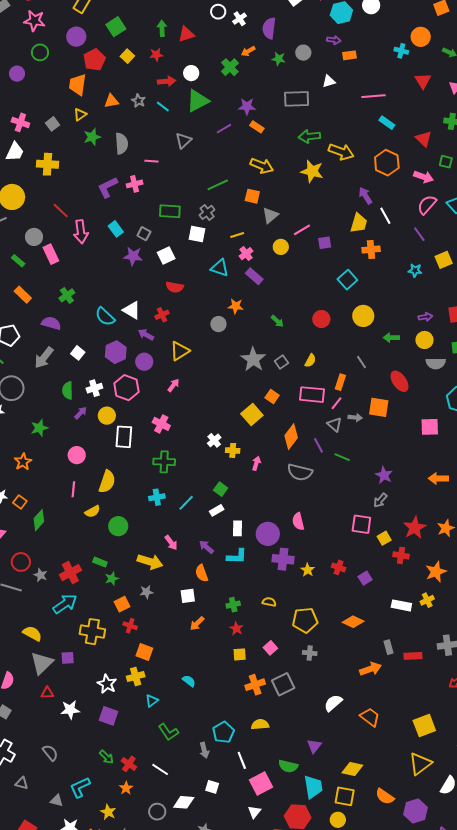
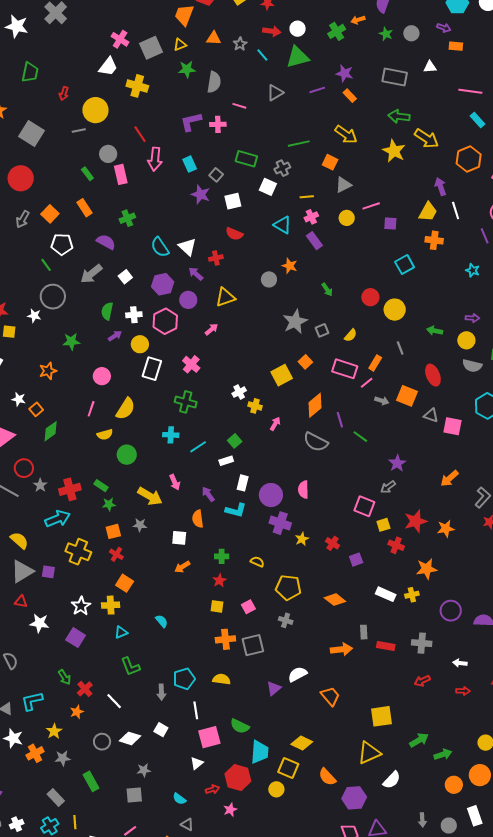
gray square: (52, 124) -> (151, 48), size x1.6
yellow circle: (363, 316) -> (395, 310), moved
gray triangle: (335, 424) -> (431, 415), moved, turned -35
orange arrow: (438, 478) -> (449, 478), turned -54
purple triangle: (314, 746) -> (274, 688), moved

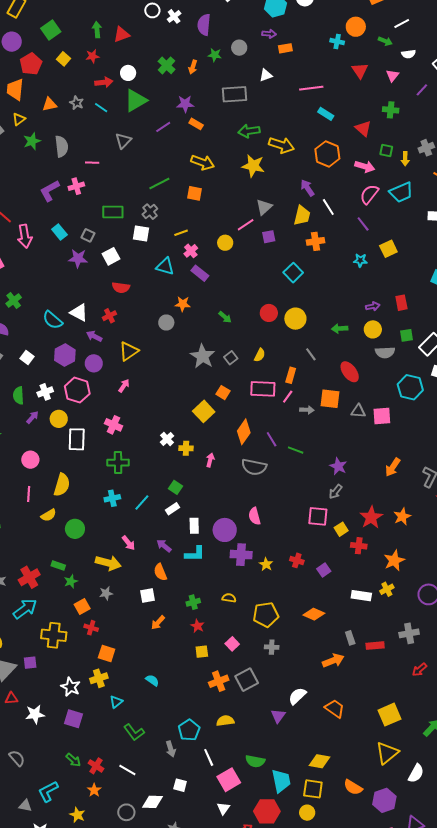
orange arrow: (358, 20) -> (193, 67), moved, turned -40
gray triangle: (343, 185) -> (264, 207), moved

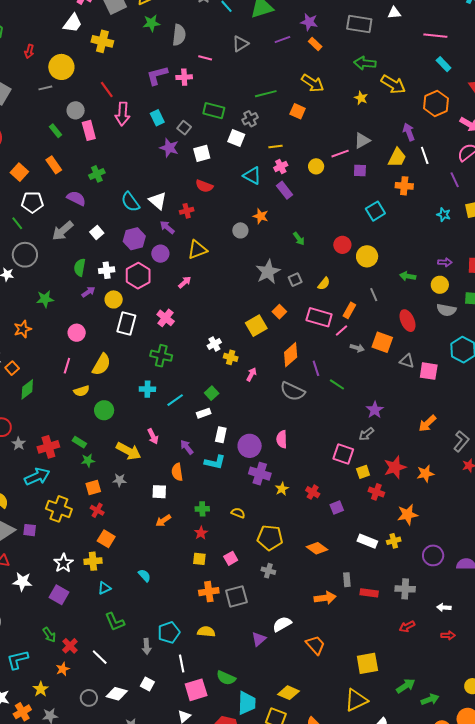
yellow star: (253, 166) -> (361, 98), size x0.6

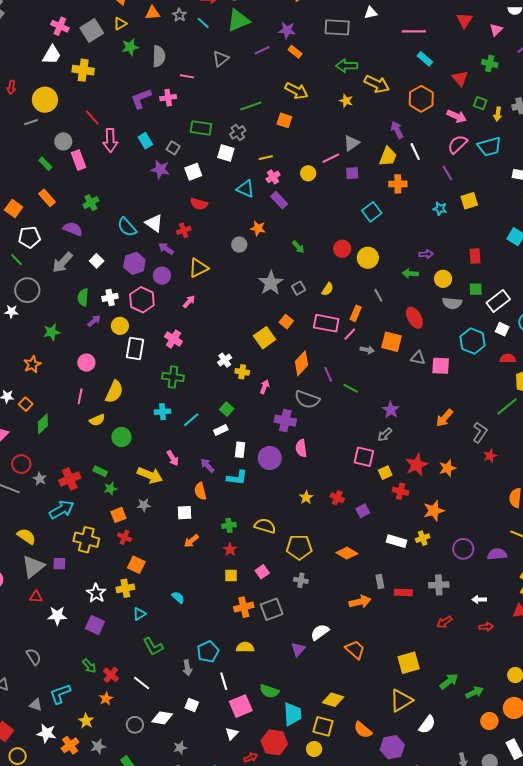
purple arrow: (445, 262) -> (426, 254), moved
purple cross: (260, 474) -> (285, 421), moved
yellow semicircle: (238, 513) -> (265, 526), size x1.5

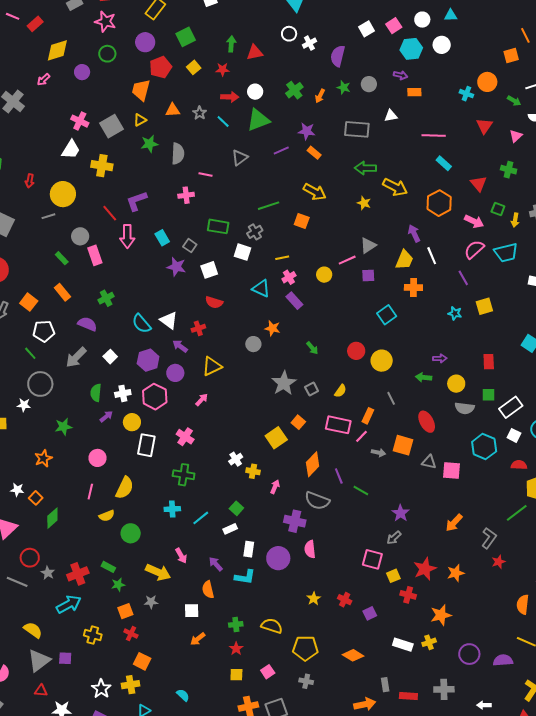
purple L-shape: (141, 99) -> (137, 201), moved
yellow cross: (86, 540) -> (93, 635), size x0.7

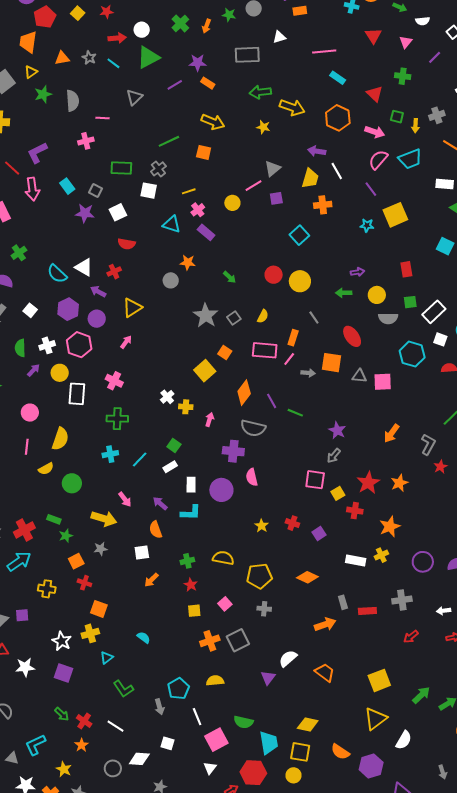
purple arrow: (414, 233) -> (317, 151), turned -48
yellow square: (484, 306) -> (395, 215), size x1.4

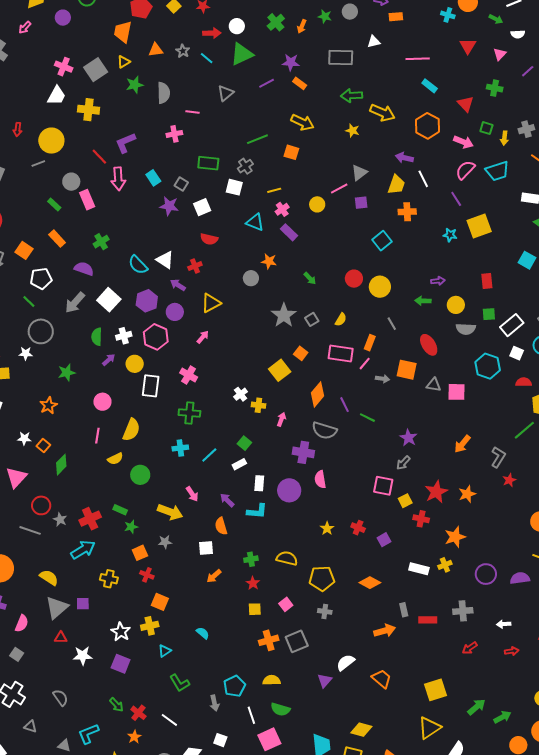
white square: (30, 310) -> (109, 300), size x1.6
green semicircle: (243, 722) -> (280, 709), moved

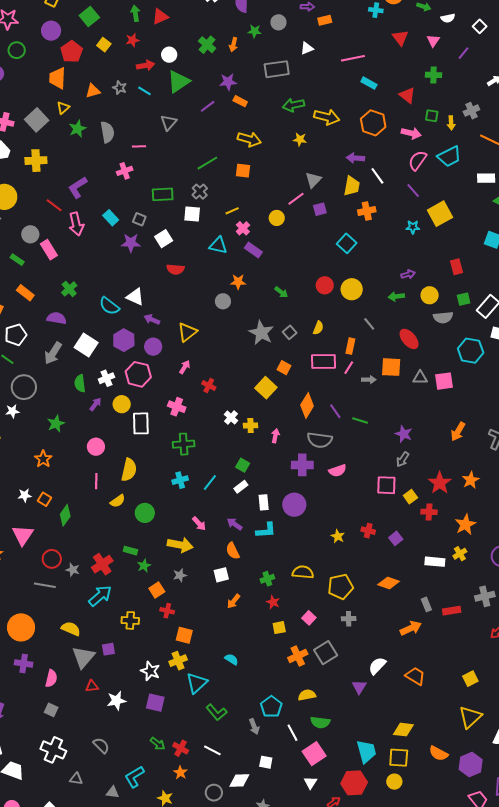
red cross: (195, 266) -> (209, 385), moved, turned -32
pink semicircle: (320, 479) -> (338, 471), moved, turned -90
cyan triangle: (165, 651) -> (197, 683), size x1.6
yellow square: (435, 690) -> (470, 679), size x0.7

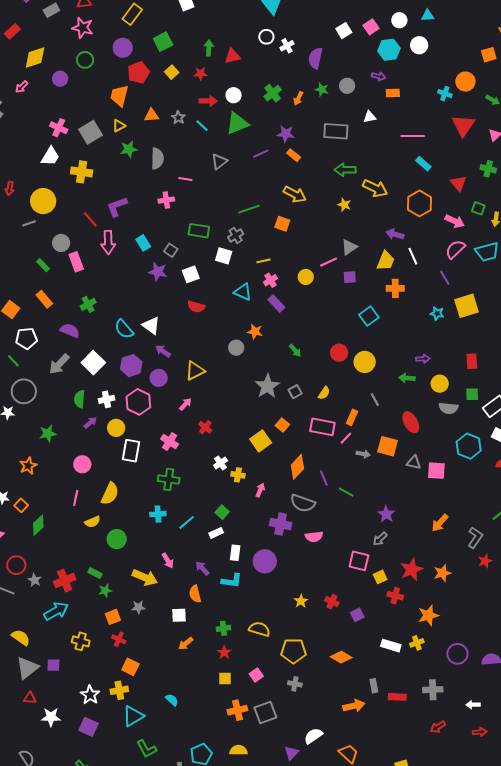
red triangle: (400, 38) -> (463, 125), size x1.4

